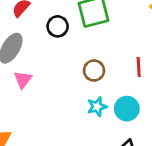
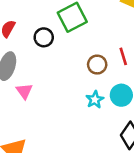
brown circle: (94, 71) -> (97, 65), moved

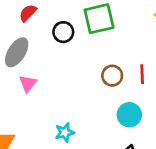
cyan star: (95, 100) -> (65, 132), moved

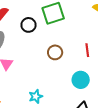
brown circle: (112, 76) -> (55, 52), moved

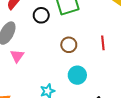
cyan circle: (81, 80) -> (77, 75), moved

